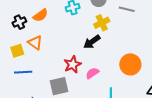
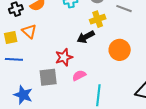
orange circle: (130, 64) -> (120, 50), moved
pink semicircle: (92, 73) -> (79, 75), moved

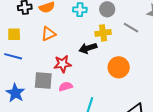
orange triangle: (29, 31) -> (48, 34), moved, turned 42
pink semicircle: (79, 75) -> (66, 86), moved

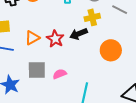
orange triangle: (48, 34) -> (32, 38), moved
red star: (63, 64) -> (55, 39), moved, turned -30

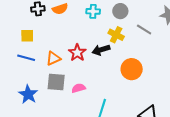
yellow cross: (92, 17) -> (116, 35), turned 35
orange triangle: (32, 38) -> (53, 58), moved

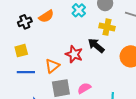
cyan cross: (93, 11) -> (79, 10), turned -32
black arrow: (101, 50) -> (96, 45), turned 72

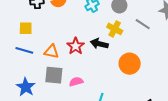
black arrow: (96, 45) -> (99, 44), turned -42
orange triangle: (52, 66) -> (51, 52), turned 35

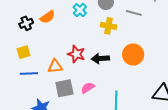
black arrow: (99, 44) -> (100, 58), moved

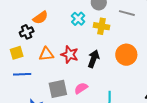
cyan cross: (80, 10) -> (78, 19), moved
black cross: (26, 23) -> (27, 32), moved
black arrow: (100, 58) -> (94, 59), turned 114
orange triangle: (55, 66) -> (46, 54), moved

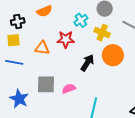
black cross: (27, 32) -> (18, 22), moved
red star: (70, 55) -> (66, 39), moved, turned -30
orange circle: (126, 55) -> (113, 55), moved

